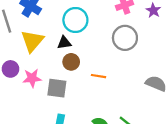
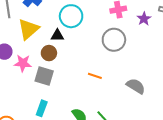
brown circle: (71, 62) -> (49, 53), moved
orange line: (99, 76) -> (95, 76), moved

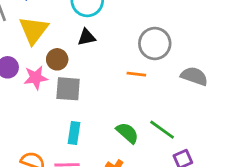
black triangle: (57, 35) -> (87, 37), moved
gray circle: (114, 40) -> (155, 44), moved
brown circle: (49, 53) -> (57, 59), moved

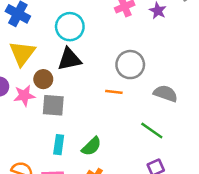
black triangle: (87, 37) -> (69, 59), size x1.5
green line: (162, 130) -> (152, 130), moved
green semicircle: (127, 133) -> (91, 146), moved, turned 95

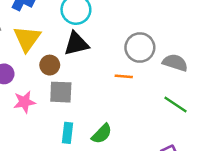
gray semicircle: (165, 93) -> (175, 63), moved
pink star: (24, 96) -> (24, 102), moved
green line: (152, 130) -> (176, 104), moved

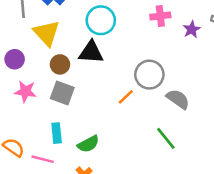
yellow triangle: (27, 39) -> (46, 33), turned -36
orange line: (124, 76) -> (126, 97), turned -66
cyan rectangle: (68, 133) -> (57, 133), turned -30

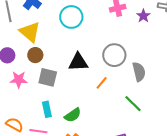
black triangle: (91, 52) -> (78, 62), moved
brown circle: (60, 64) -> (35, 55), moved
orange line: (126, 97) -> (102, 83), moved
gray semicircle: (178, 99) -> (139, 72), turned 48

